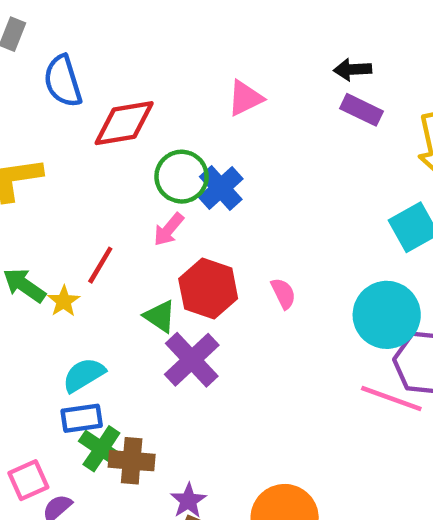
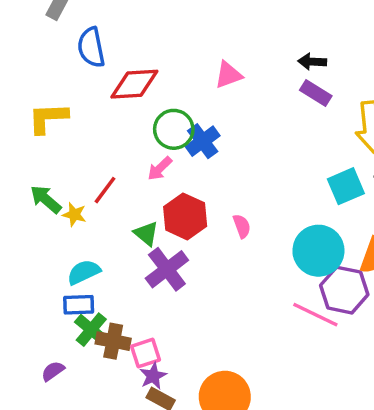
yellow star: (64, 301) -> (74, 215), turned -30
pink square: (28, 480) -> (146, 353), moved

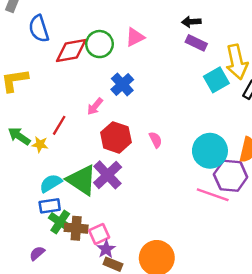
green circle: (174, 129) -> (100, 44), moved
cyan square: (346, 186) -> (216, 80), moved
green triangle: (146, 234) -> (82, 180), moved, size x1.8

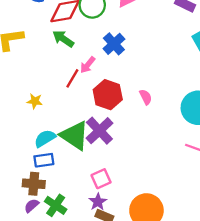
red line: (59, 125) -> (72, 78), moved
green arrow: (19, 136) -> (63, 39), moved
green cross: (60, 222) -> (56, 205), moved
brown cross: (76, 228) -> (34, 184), moved
pink square: (99, 234) -> (101, 179), moved

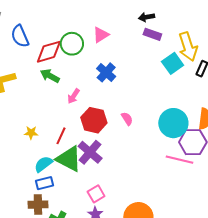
blue cross: (114, 44) -> (106, 72), moved
red line: (72, 78) -> (61, 136), moved

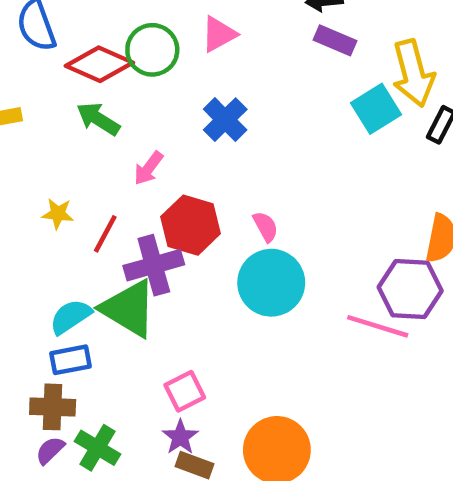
red diamond: (49, 52) -> (99, 64), turned 36
cyan circle: (173, 123) -> (271, 283), moved
yellow star: (31, 133) -> (58, 214), moved
red line: (61, 136) -> (105, 234), moved
purple cross: (90, 152) -> (154, 265), moved, turned 30

